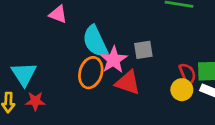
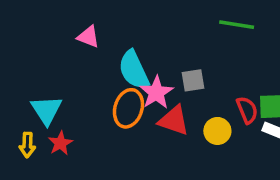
yellow circle: (182, 90) -> (217, 131), moved
red star: (35, 101) -> (60, 143), turned -30

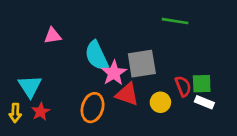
pink triangle: (88, 37) -> (53, 36), moved, turned -30
gray square: (193, 80) -> (142, 64), size x1.6
orange ellipse: (128, 108) -> (93, 108), moved

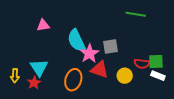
gray square: (142, 64) -> (111, 46), size x0.7
cyan triangle: (30, 86) -> (39, 68), moved
red semicircle: (183, 86) -> (142, 64), turned 119
yellow arrow: (15, 113) -> (15, 76), moved

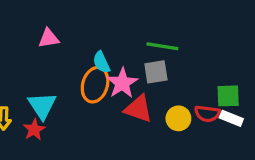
green line: (136, 14) -> (162, 46), moved
cyan semicircle: (76, 40) -> (101, 62), size x0.6
red semicircle: (142, 64) -> (207, 114), moved
orange ellipse: (73, 80) -> (95, 85), moved

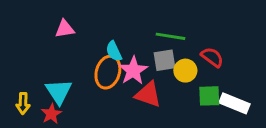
green square: (228, 96) -> (209, 96), moved
red semicircle: (207, 114) -> (212, 57), moved, turned -150
yellow circle: (178, 118) -> (185, 71), moved
white rectangle: (231, 118) -> (235, 103), size x1.4

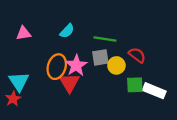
cyan semicircle: (114, 51) -> (67, 31), moved, turned -112
red triangle: (148, 94) -> (69, 83), moved, turned 40

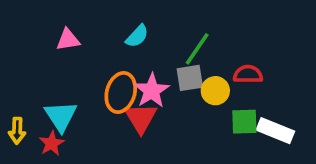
green line: (105, 39) -> (197, 49), turned -65
red semicircle: (137, 55) -> (248, 74), turned -36

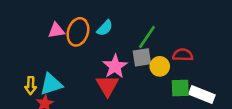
orange ellipse: (121, 92) -> (78, 32), moved
cyan triangle: (61, 116) -> (51, 84), turned 45
yellow arrow: (17, 131) -> (31, 86), moved

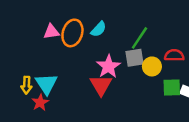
cyan triangle: (51, 84) -> (46, 84), turned -45

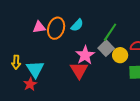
gray square: (135, 58) -> (106, 48), turned -35
yellow arrow: (27, 85) -> (16, 62), moved

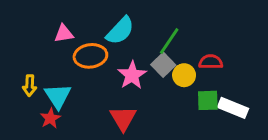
cyan semicircle: (77, 25) -> (120, 31), size x1.5
orange ellipse: (56, 28) -> (90, 56), moved, turned 65
red triangle: (79, 70) -> (123, 118), moved

